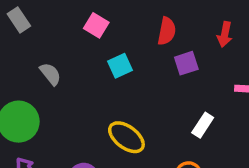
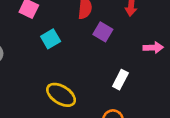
purple square: (186, 63) -> (103, 32), turned -36

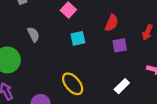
purple square: (103, 32) -> (120, 45), turned 32

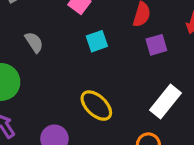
white rectangle: (122, 86) -> (166, 102), size x1.5

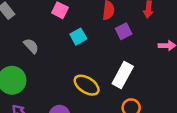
white rectangle: (166, 102) -> (123, 75), moved

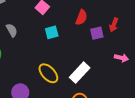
purple square: (124, 31) -> (97, 33), moved

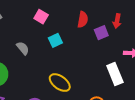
gray semicircle: (12, 30) -> (23, 48), moved
white rectangle: (80, 73) -> (115, 74), moved, turned -55

